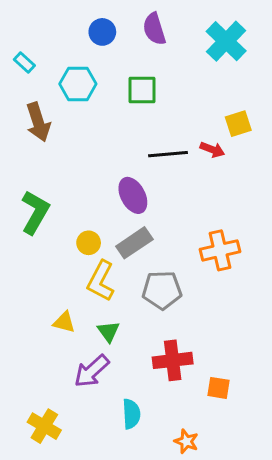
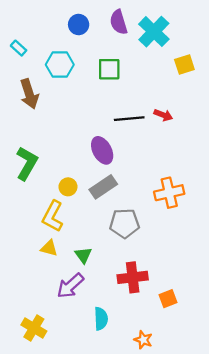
cyan cross: (226, 41) -> (154, 32), moved
yellow square: (238, 124) -> (184, 65), moved
yellow L-shape: (101, 281) -> (53, 216), moved
orange square: (218, 388) -> (168, 299), turned -30

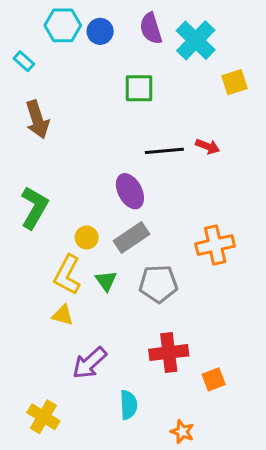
cyan hexagon: (60, 65) -> (63, 25), moved
green triangle: (83, 255) -> (106, 281), moved

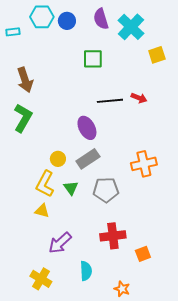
cyan rectangle: (24, 61) -> (13, 32), moved, turned -48
green L-shape: (34, 208) -> (23, 118), moved
yellow cross: (43, 417) -> (41, 279), moved

